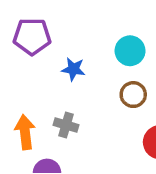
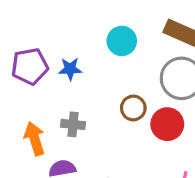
purple pentagon: (32, 36) -> (30, 66), moved
brown circle: (133, 95) -> (133, 108), moved

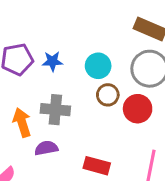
cyan circle: (122, 41) -> (98, 66), moved
gray cross: (73, 124) -> (55, 110), size x1.4

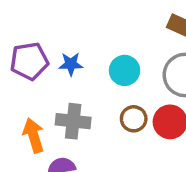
brown circle: (108, 95) -> (134, 119), moved

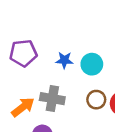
blue star: (71, 64) -> (64, 60), moved
orange arrow: (33, 135) -> (23, 107), turned 65

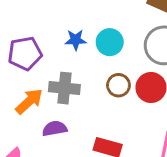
purple pentagon: (23, 53) -> (25, 53), moved

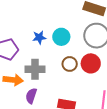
orange arrow: (29, 101) -> (13, 80), turned 54
purple semicircle: (55, 129) -> (31, 96), turned -56

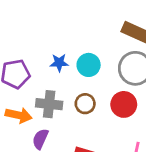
brown circle: (70, 64) -> (85, 104), moved

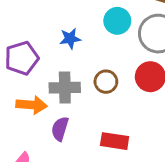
cyan circle: (89, 65) -> (117, 21), moved

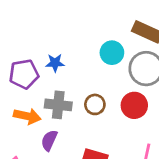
blue star: (70, 39) -> (55, 63), moved

